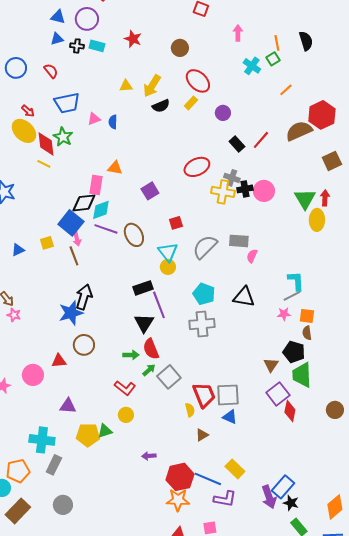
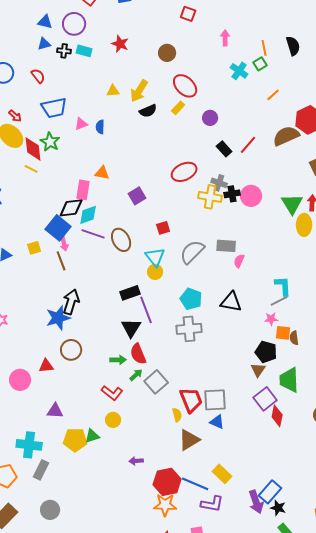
orange square: (307, 316) -> (283, 333), moved
black pentagon: (294, 352) -> (266, 352), moved
brown triangle: (202, 435) -> (189, 440), size x1.6

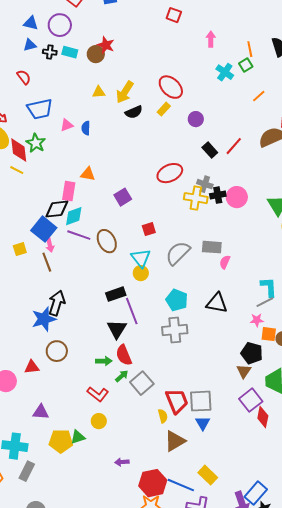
brown circle: (167, 53) -> (96, 54), moved
blue triangle: (217, 422) -> (203, 423), turned 35

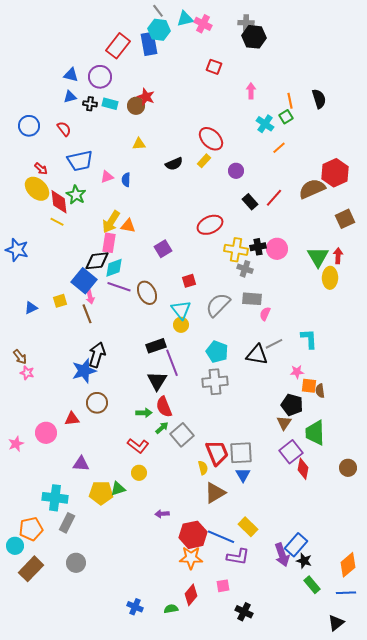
yellow arrow: (125, 92) -> (111, 222), moved
orange line: (259, 96) -> (279, 148), moved
gray cross: (205, 184) -> (245, 269), moved
gray line: (265, 302) -> (274, 344), moved

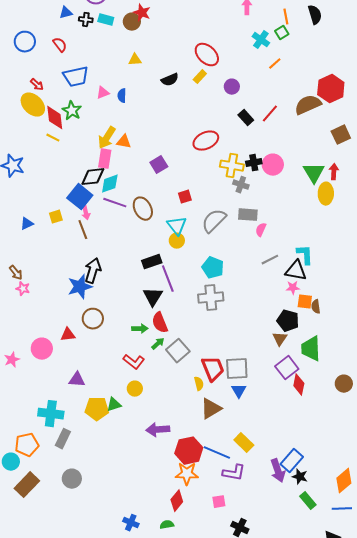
black triangle: (257, 355) -> (296, 271), moved
purple arrow: (162, 514) -> (158, 430), size x1.6
red diamond: (191, 595) -> (177, 501), moved

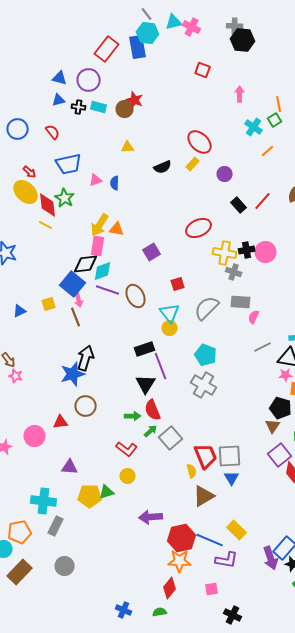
gray cross: (211, 298) -> (204, 385), turned 35

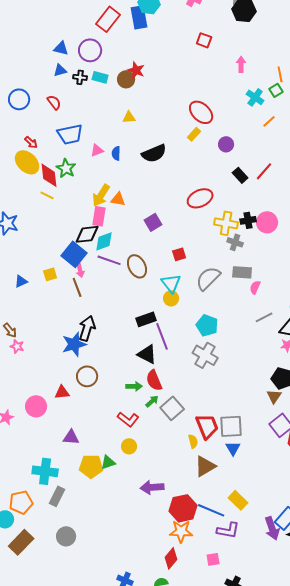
black semicircle: (163, 167) -> (154, 153), moved, size x1.4
black triangle: (146, 384) -> (147, 354), turned -35

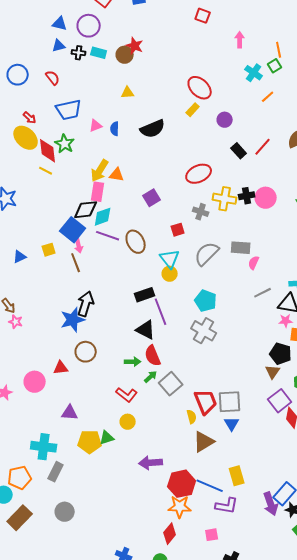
gray cross: (235, 242) -> (201, 212), moved
yellow rectangle: (238, 500) -> (237, 476), turned 30

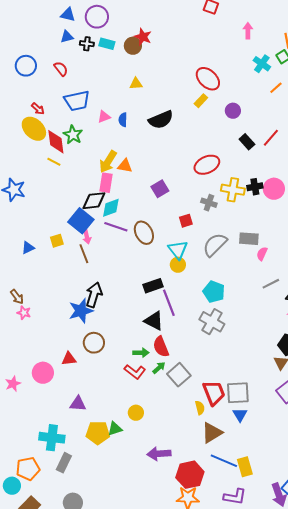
red L-shape: (127, 395) -> (135, 372), moved
blue line: (210, 486) -> (224, 461), moved

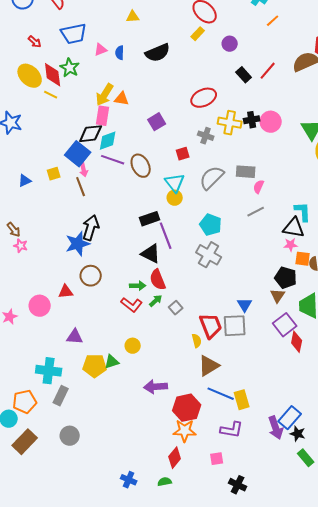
yellow ellipse: (34, 129) -> (30, 76), moved
gray line: (271, 284) -> (256, 212), moved
gray square: (179, 375) -> (176, 308), size x0.6
blue triangle: (240, 415) -> (245, 305), moved

